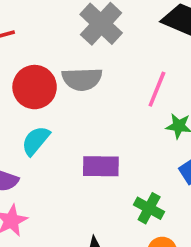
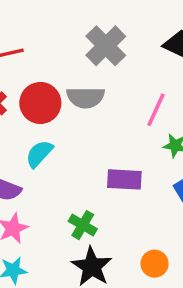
purple rectangle: (101, 166) -> (124, 179), moved
green cross: (149, 208) -> (83, 225), moved

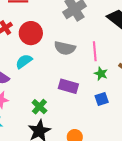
gray semicircle: (86, 97) -> (65, 48), moved
pink line: (156, 110) -> (95, 51), turned -42

